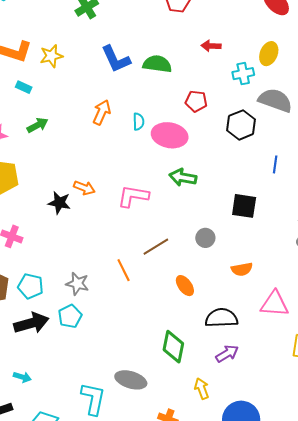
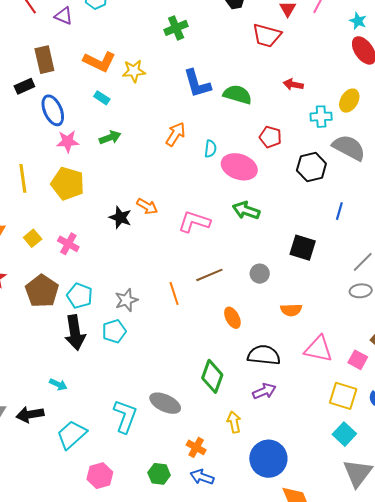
gray star: (77, 284) -> (126, 300), turned 30
black arrow: (31, 323) -> (75, 333), turned 88

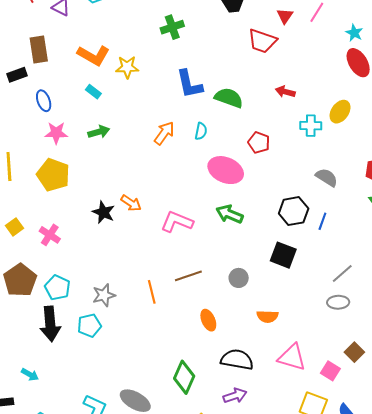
blue ellipse: (53, 110) -> (44, 101), size x0.7
gray semicircle: (349, 148) -> (327, 177), moved, size x0.7
cyan semicircle: (210, 149) -> (201, 131), moved
black hexagon: (311, 167) -> (294, 211), moved

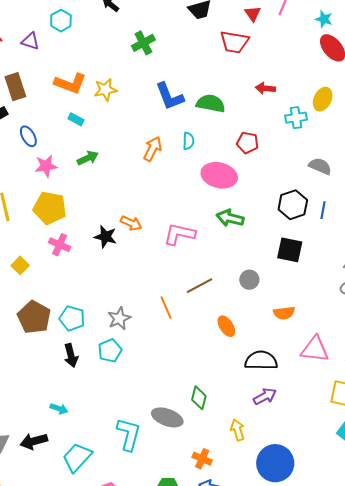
pink cross: (50, 235) -> (60, 245), moved
black arrow: (50, 324) -> (71, 355), size x0.7
green diamond: (184, 377) -> (199, 398), moved, size x0.7

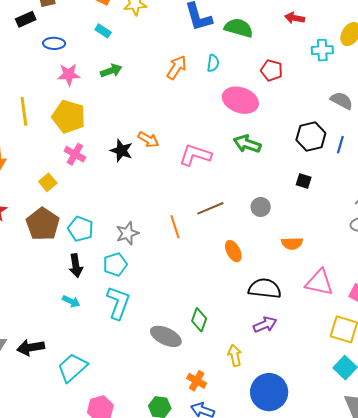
blue ellipse: (28, 136) -> (54, 43), turned -65
black square: (290, 250) -> (304, 181), size x0.6
yellow square: (20, 265) -> (48, 182), moved
cyan arrow: (59, 409) -> (71, 301), moved
cyan L-shape: (129, 434) -> (118, 303), moved

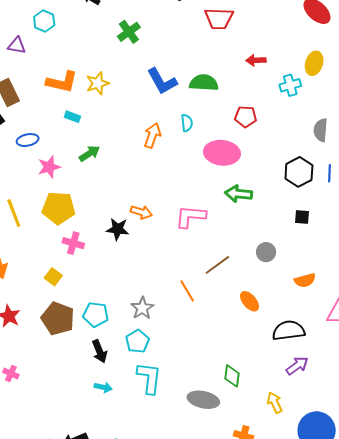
gray semicircle: (342, 101) -> (321, 130), turned -100

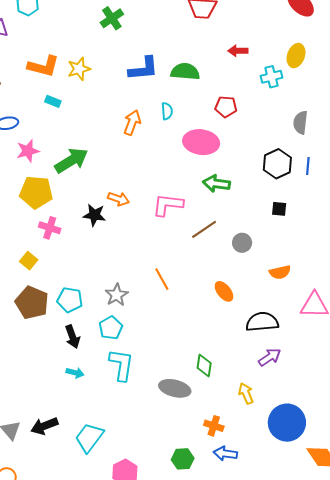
blue L-shape: (162, 81) -> (143, 69), turned -68
green arrow: (89, 154) -> (71, 161), moved, size x1.6
brown line: (217, 265) -> (204, 229), moved

